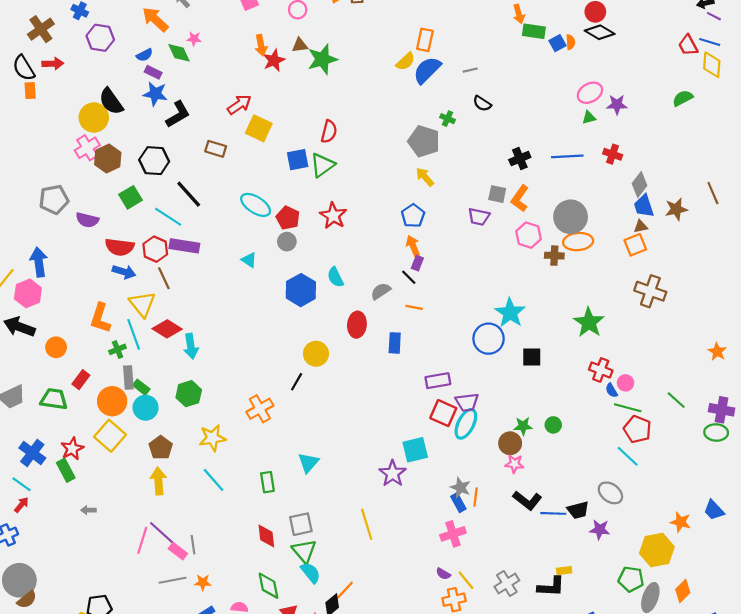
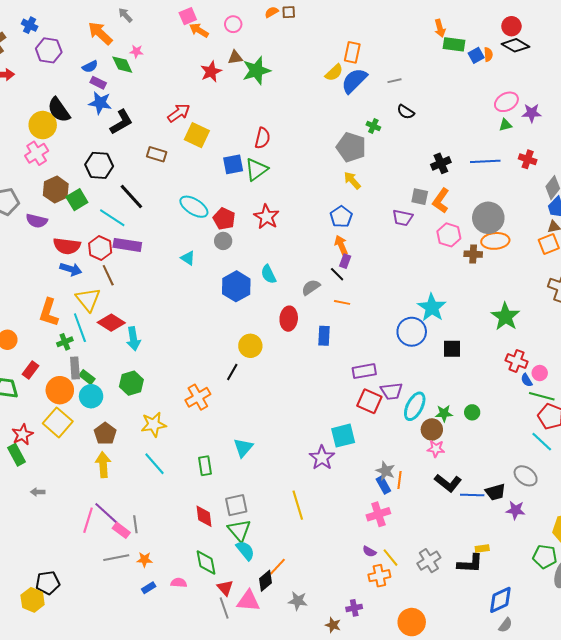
orange arrow: (261, 45) -> (199, 30), moved, turned 132
brown hexagon: (108, 159) -> (56, 190), moved
cyan ellipse: (466, 424) -> (415, 406), moved

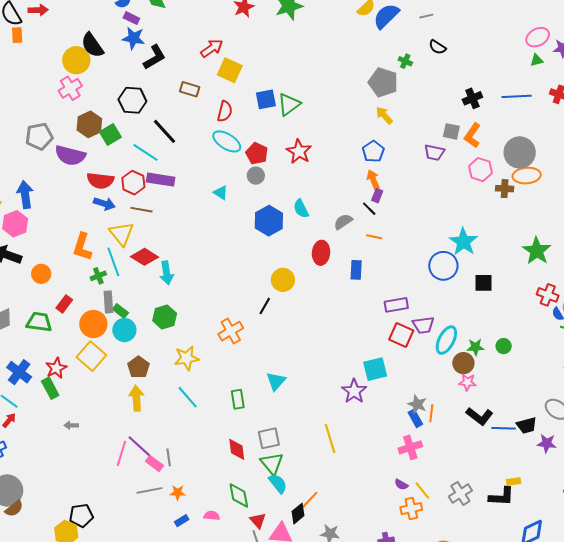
red semicircle: (262, 138) -> (225, 111), moved
purple semicircle: (37, 221) -> (70, 155), size x1.4
brown line: (108, 275) -> (141, 210), turned -55

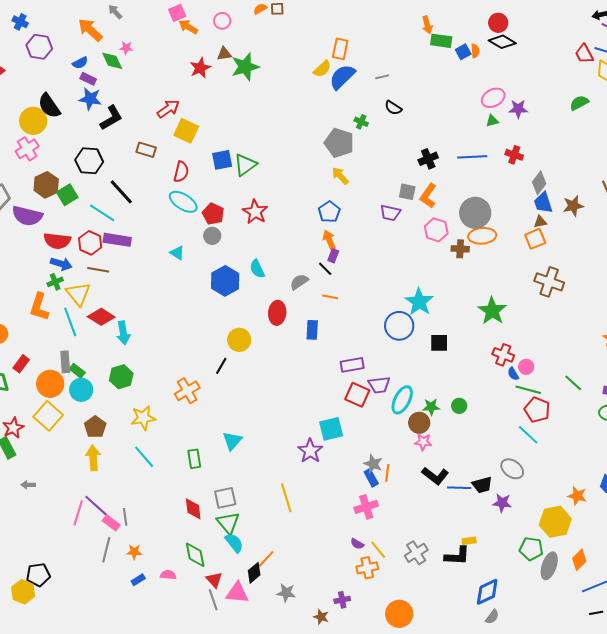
green cross: (98, 276) -> (55, 282), moved
gray line: (150, 490) -> (106, 550), turned -65

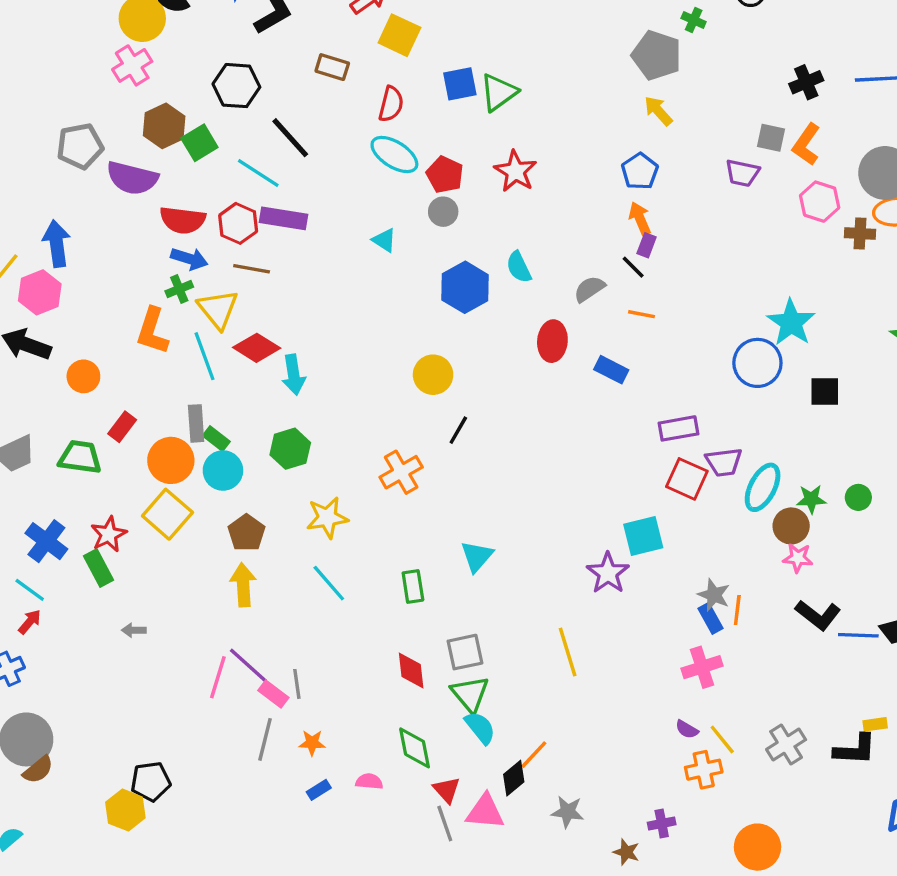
blue rectangle: (312, 330) -> (611, 370), turned -66
yellow circle: (239, 340) -> (433, 375), moved

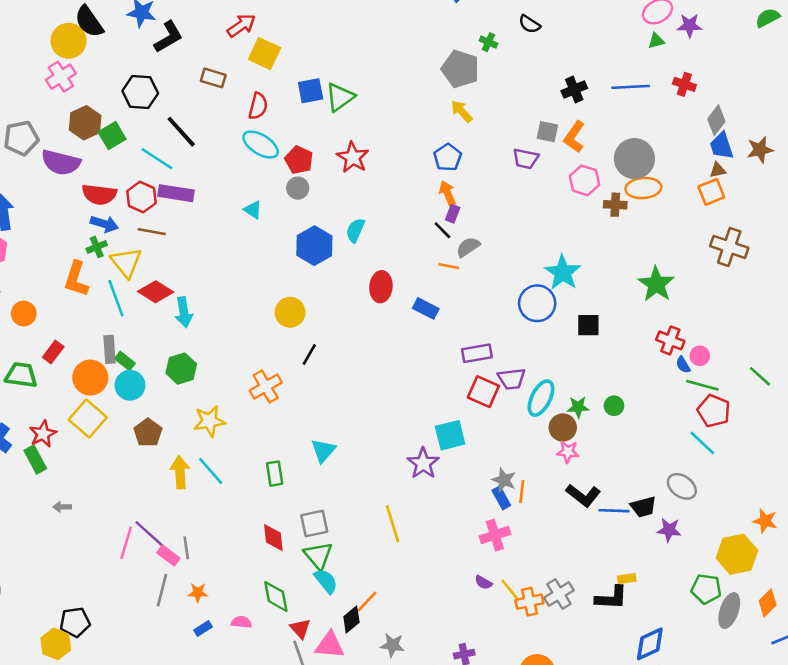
cyan semicircle: (519, 267) -> (355, 230), turned 50
gray semicircle: (589, 289) -> (468, 247), moved
yellow arrow: (243, 585) -> (180, 472), moved
orange cross: (704, 770) -> (529, 602), moved

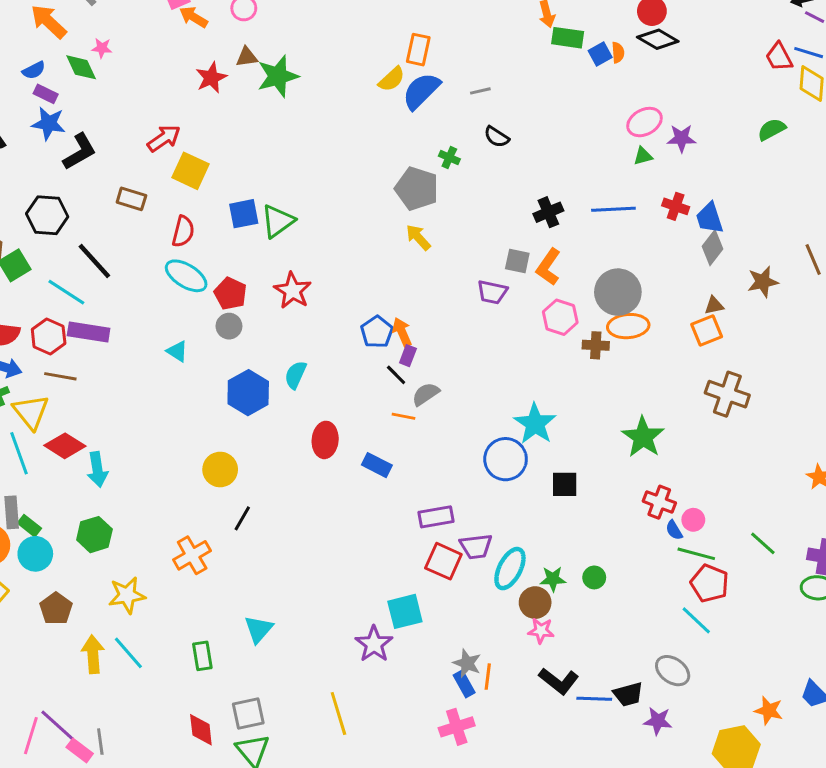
blue trapezoid: (722, 146) -> (710, 218), moved
blue pentagon: (448, 157) -> (377, 332), moved

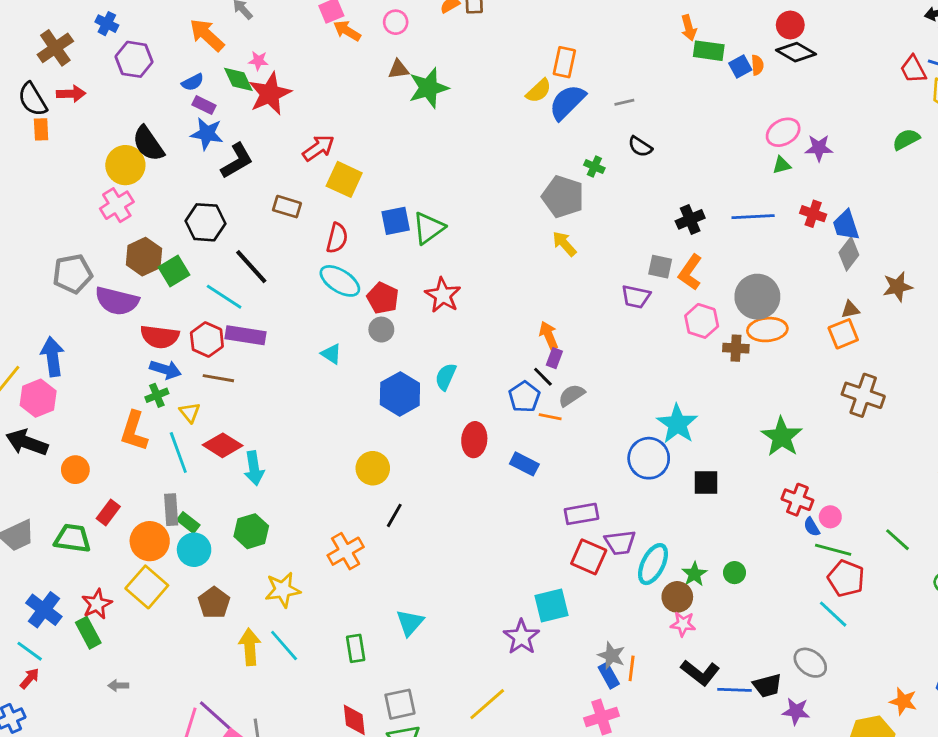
red star: (211, 78) -> (270, 94), moved, size x1.4
blue pentagon: (377, 332) -> (524, 397), moved
yellow triangle: (31, 412) -> (190, 412), size x0.6
green star: (553, 579) -> (694, 574), turned -30
yellow line: (338, 713) -> (487, 704), turned 66

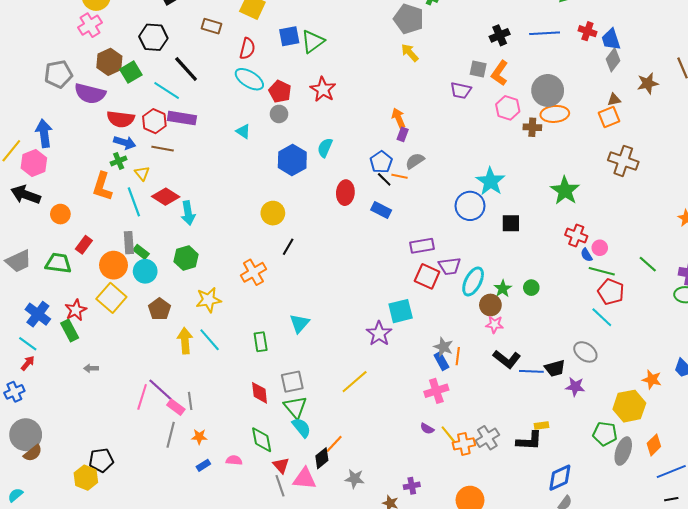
black line: (543, 377) -> (384, 179), moved

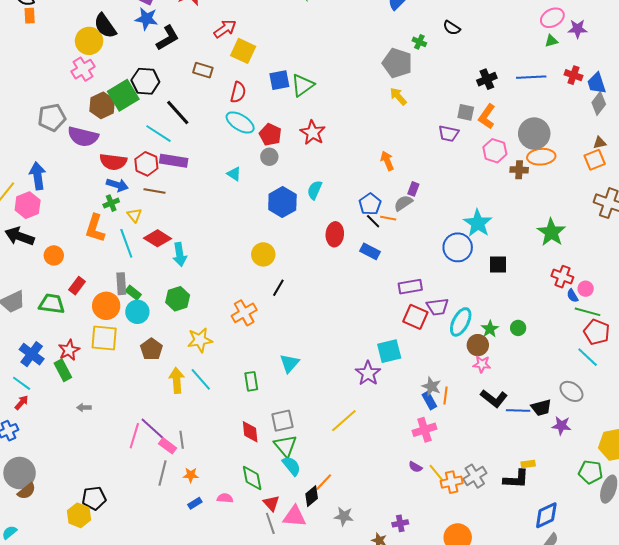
green square: (131, 72) -> (123, 95), moved, size x1.4
purple rectangle: (403, 134) -> (413, 189), moved
yellow square: (111, 298) -> (104, 338), turned -36

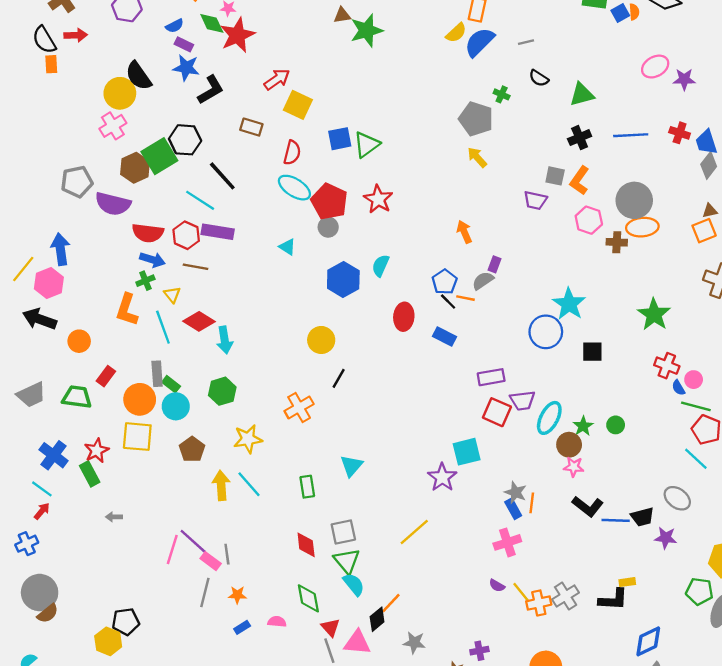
green triangle: (551, 41) -> (582, 94), moved, size x1.6
red pentagon: (270, 135) -> (329, 202), size x1.4

